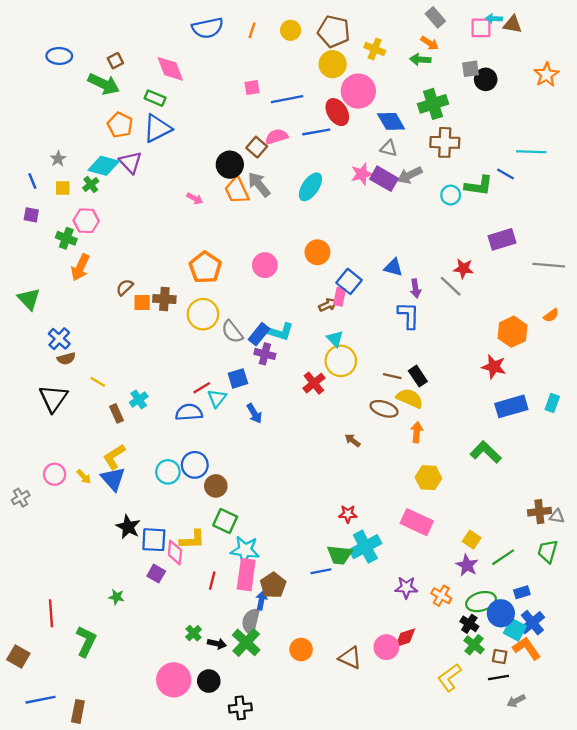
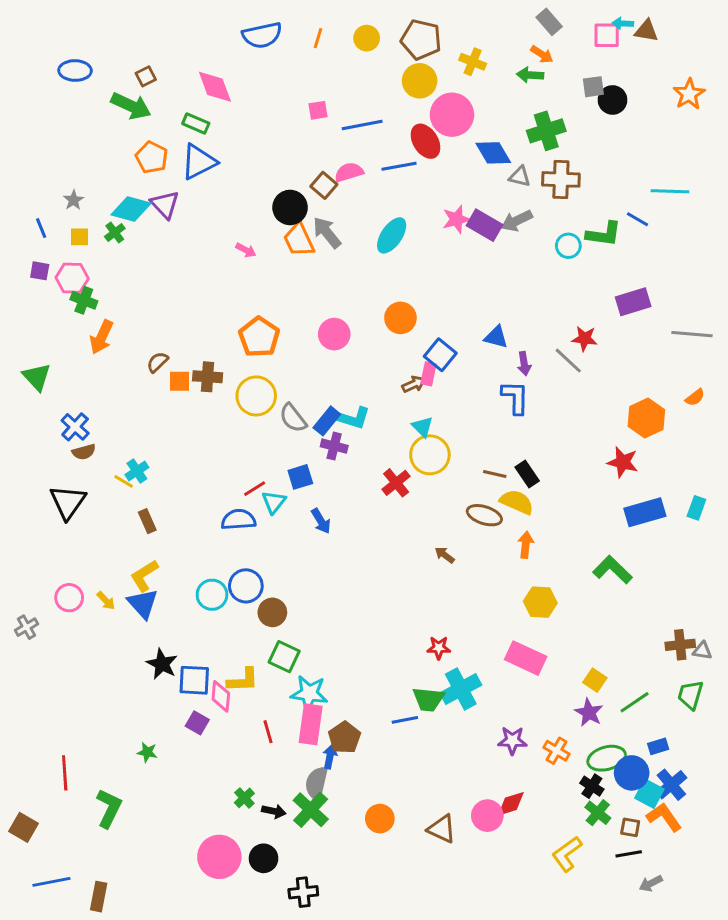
gray triangle: (389, 148) -> (520, 177), moved
pink hexagon: (86, 221) -> (72, 278), moved
cyan cross: (139, 399) -> (137, 471), moved
red line: (212, 581) -> (268, 732), turned -30

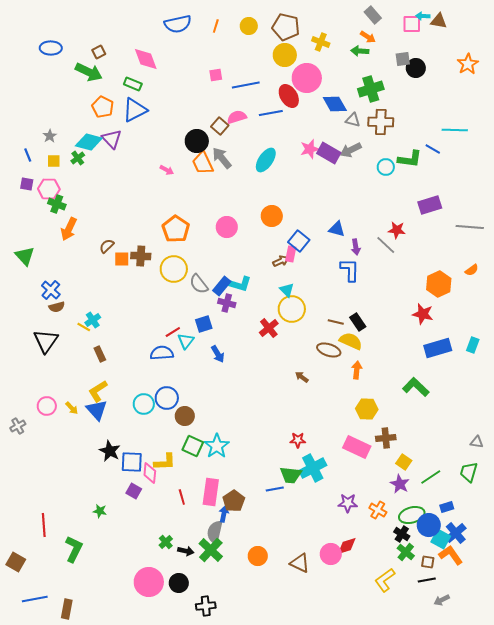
brown cross: (680, 645) -> (386, 438), moved
cyan star: (309, 693) -> (217, 446), moved, turned 30

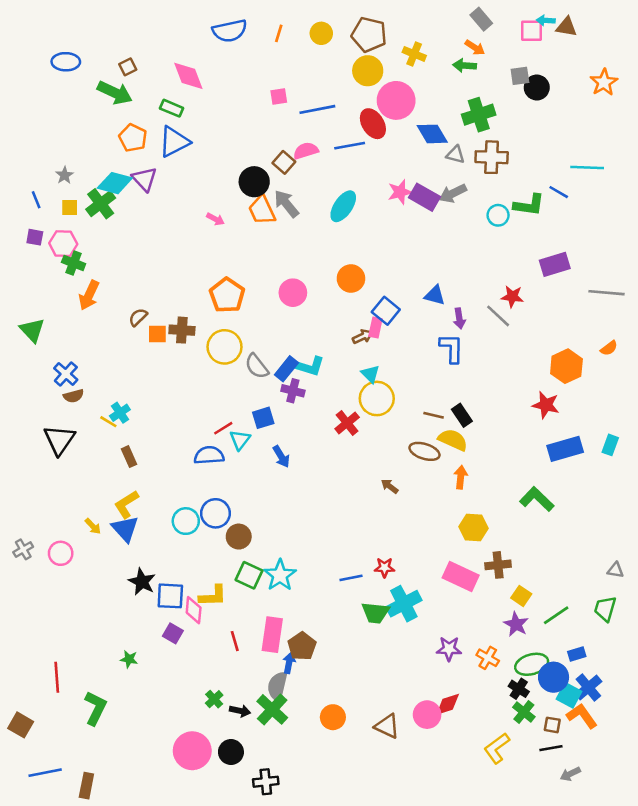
green cross: (78, 158) -> (101, 204), size x1.6
pink circle: (47, 406) -> (61, 553), moved
blue line: (275, 489) -> (351, 578), moved

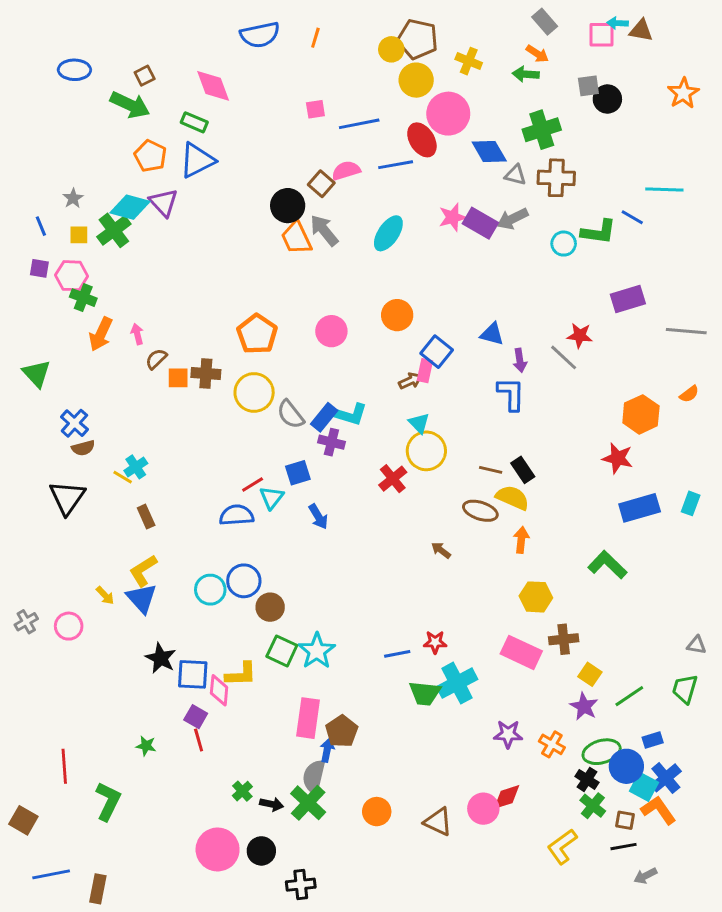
yellow circle: (321, 33) -> (391, 49), moved
pink arrow: (215, 219) -> (137, 334), moved, turned -132
red line: (235, 641) -> (199, 740), moved

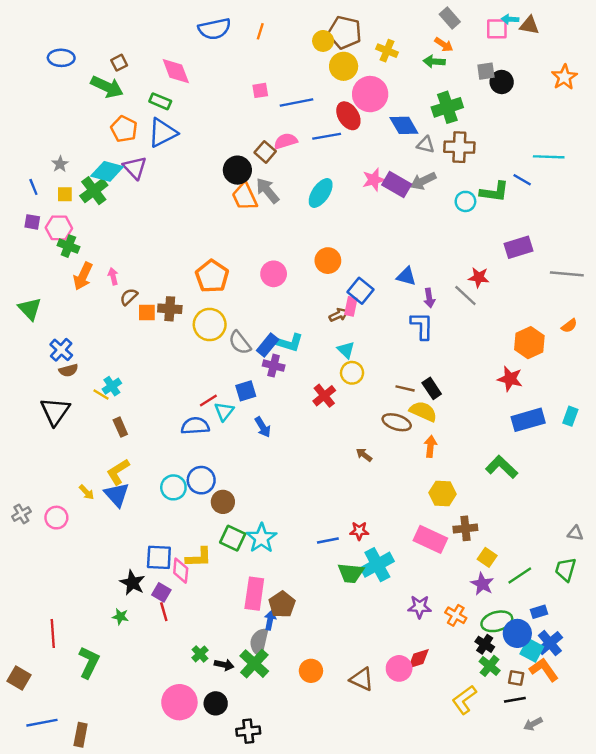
yellow circle: (426, 451) -> (352, 373), size x0.7
black star: (161, 658) -> (132, 583), moved

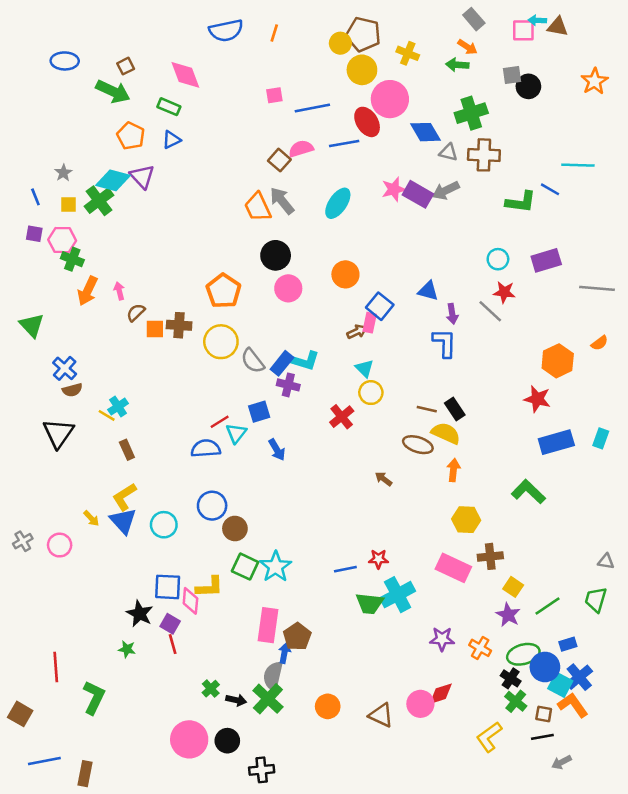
blue triangle: (163, 133) -> (171, 140), size x0.6
black circle: (237, 170) -> (276, 255), moved
cyan circle: (465, 201) -> (498, 259), moved
cyan circle: (173, 487) -> (164, 525), moved

